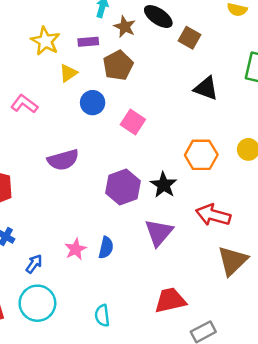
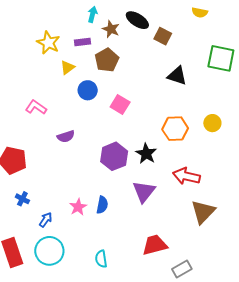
pink L-shape: (24, 104) -> (36, 107), moved
purple semicircle: (63, 160) -> (66, 136), size x0.7

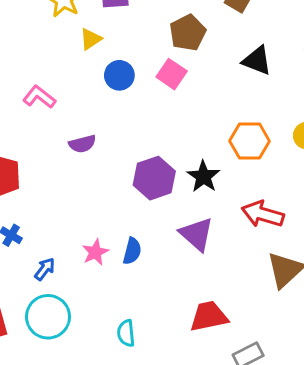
brown pentagon: (107, 60) -> (188, 33), moved
pink square: (120, 105) -> (172, 74), moved
purple triangle: (144, 191) -> (197, 234), turned -30

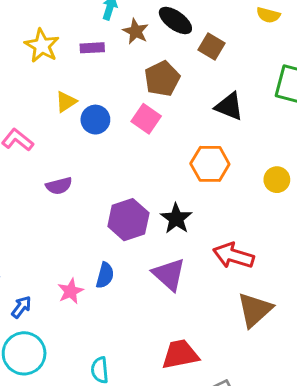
yellow triangle: (91, 39) -> (66, 102), moved
orange hexagon: (250, 141) -> (210, 164), moved
blue semicircle: (132, 251) -> (105, 275), moved

